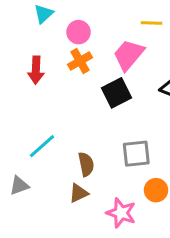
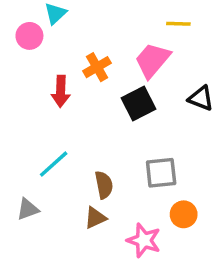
pink circle: (78, 32) -> (29, 36), moved
red arrow: (36, 70) -> (61, 91), moved

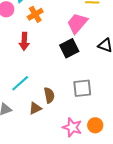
orange cross: (97, 67) -> (35, 14), moved
orange circle: (184, 214) -> (95, 125), moved
brown triangle: (95, 218) -> (35, 108), moved

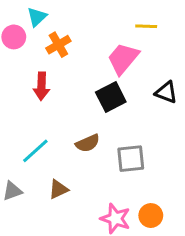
brown semicircle: (49, 95) -> (88, 143), moved, turned 77

